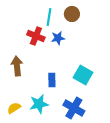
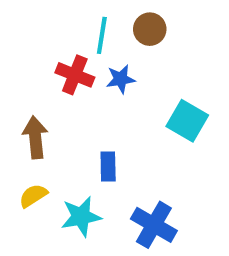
cyan square: (83, 75) -> (187, 121), moved
yellow semicircle: (14, 108) -> (33, 196), moved

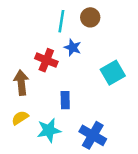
red cross: (75, 75) -> (46, 60), moved
blue star: (121, 79) -> (73, 48), turned 30
cyan square: (187, 121) -> (113, 73), turned 30

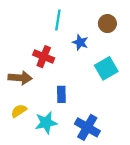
brown circle: (90, 17) -> (107, 24), moved
blue star: (73, 48) -> (80, 42), moved
brown arrow: (21, 83) -> (20, 78), turned 100

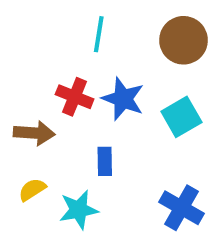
brown circle: (107, 24) -> (183, 40), size x1.5
blue star: (80, 42) -> (123, 99), moved, size x1.5
blue cross: (87, 127) -> (181, 208), moved

